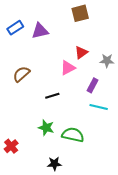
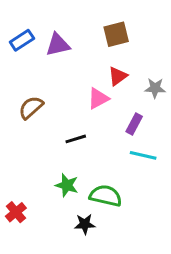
brown square: (80, 13) -> (116, 34), moved
black star: (54, 164) -> (85, 224), moved

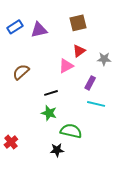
green star: (67, 185) -> (49, 113), moved

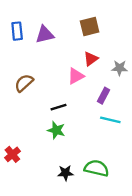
blue rectangle: (15, 27) -> (17, 31), turned -63
green semicircle: (71, 131) -> (97, 168), moved
red cross: (11, 142) -> (12, 154), moved

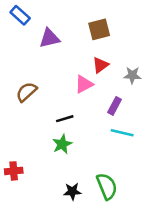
blue rectangle: (17, 31) -> (20, 15), moved, turned -42
green star: (56, 130) -> (62, 144), turned 30
red cross: (12, 154) -> (14, 171), turned 35
green semicircle: (97, 168) -> (107, 186), turned 55

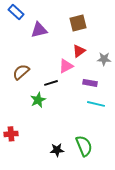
purple rectangle: (114, 106) -> (90, 83), turned 72
black line: (65, 119) -> (51, 83), moved
green star: (62, 144) -> (38, 100), moved

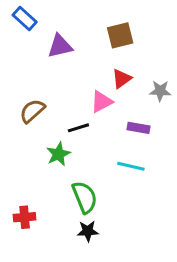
cyan line: (96, 104) -> (131, 166), moved
red cross: (11, 134) -> (25, 217), moved
green semicircle: (84, 146) -> (85, 197), moved

